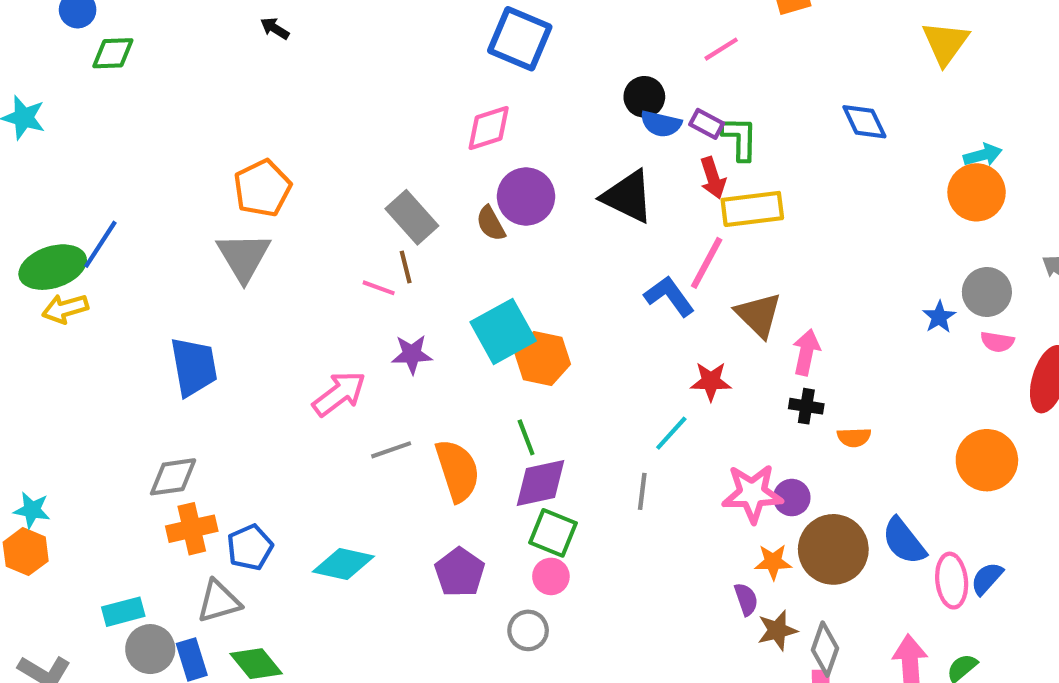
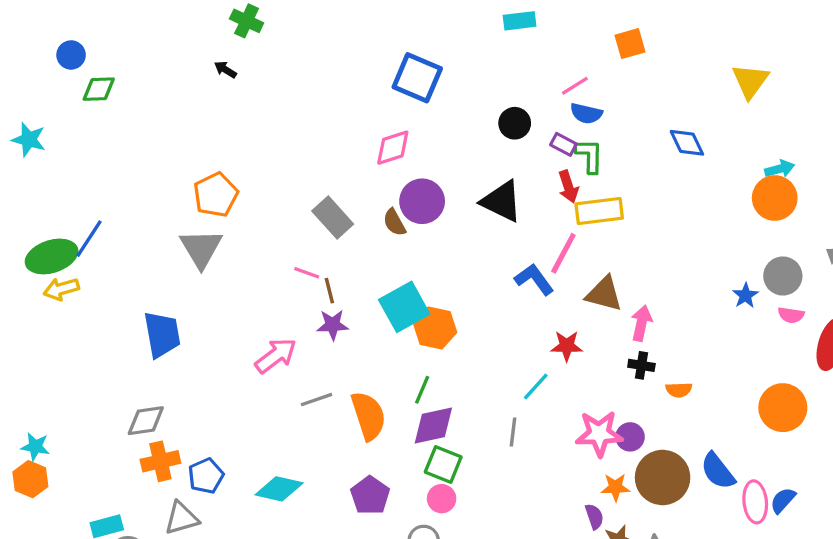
blue semicircle: (661, 124) -> (586, 113), moved
brown line: (406, 267) -> (329, 291), moved
brown triangle: (759, 315) -> (604, 294), turned -30
green line: (526, 437) -> (422, 390), turned 44

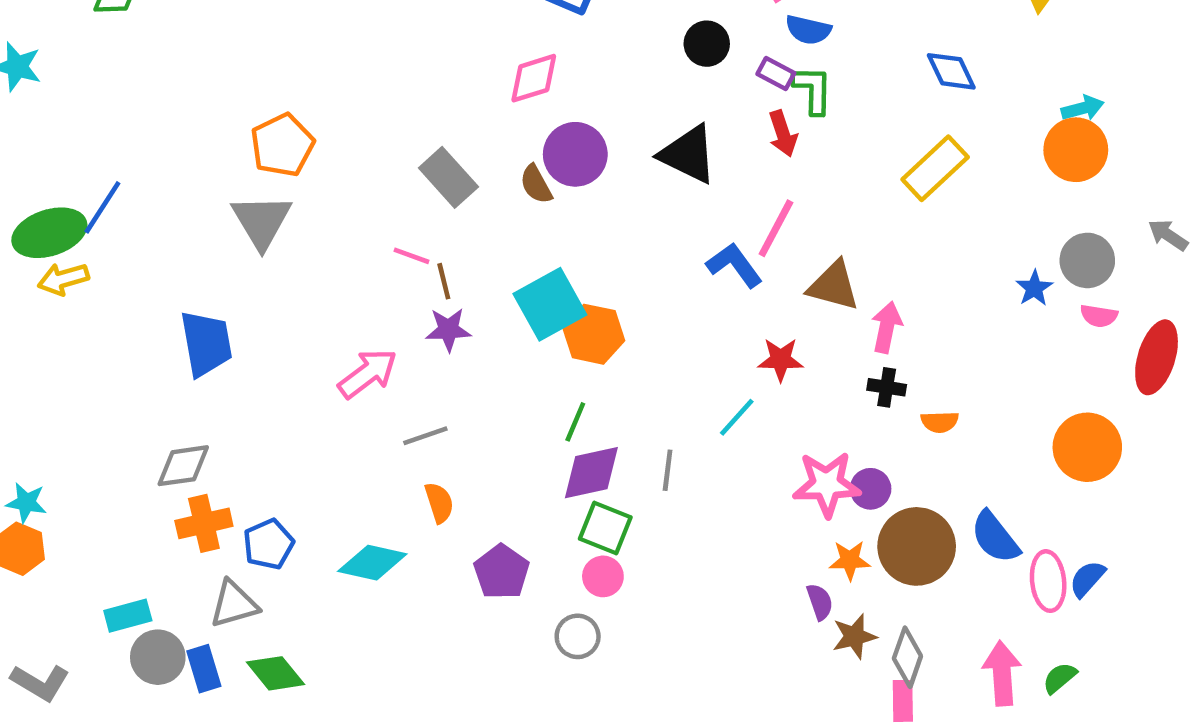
yellow rectangle: (599, 211) -> (935, 168), moved, turned -36
orange semicircle: (368, 416) -> (439, 503), moved, size x0.6
gray line: (513, 432) -> (668, 470), moved

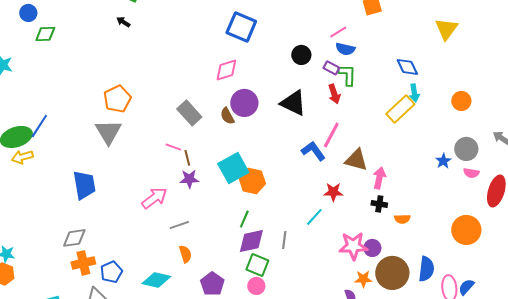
cyan arrow: (1083, 108) -> (414, 93), moved, turned 96
orange circle: (1076, 150) -> (461, 101), size x0.7
blue semicircle: (995, 537) -> (426, 269), turned -135

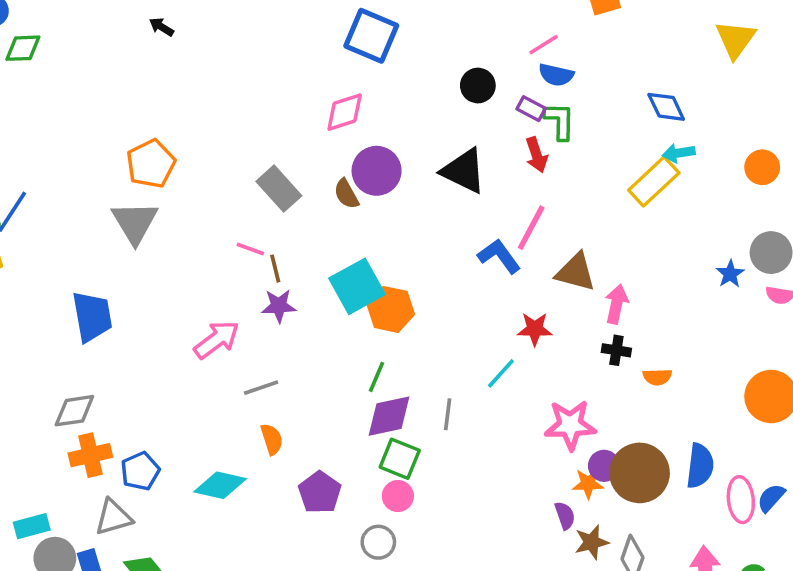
cyan arrow: (414, 93) -> (679, 153), turned 90
purple circle: (372, 248) -> (604, 466), moved

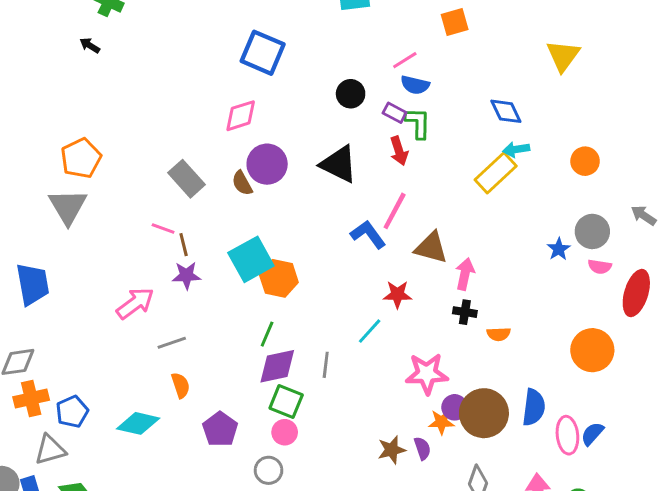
brown star: (592, 542) -> (392, 450), moved

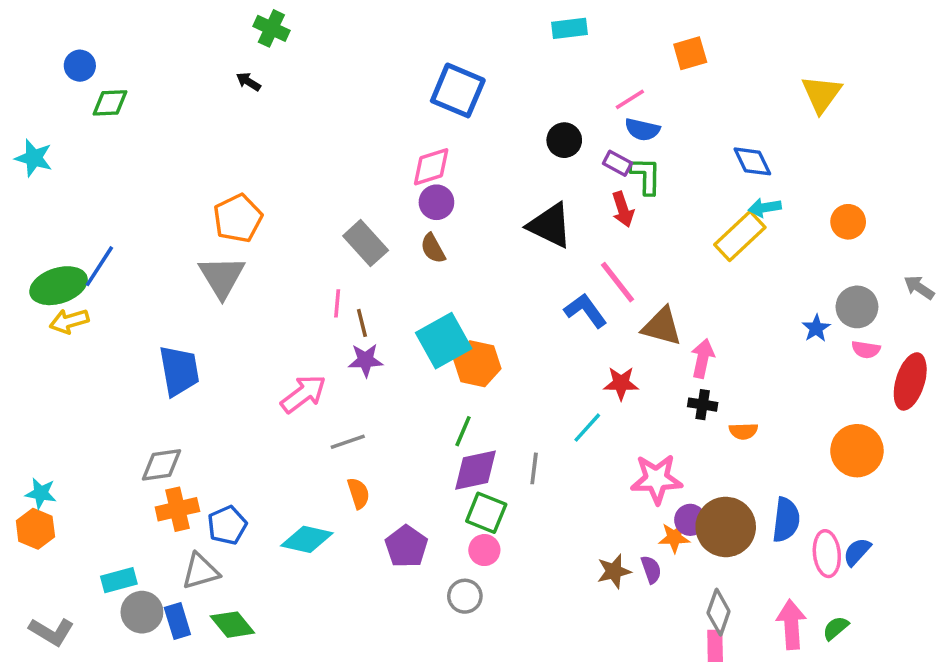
purple circle: (267, 164) -> (436, 202), moved, size x0.7
pink line: (395, 211) -> (617, 282), turned -66
pink line: (163, 229) -> (337, 303), turned 75

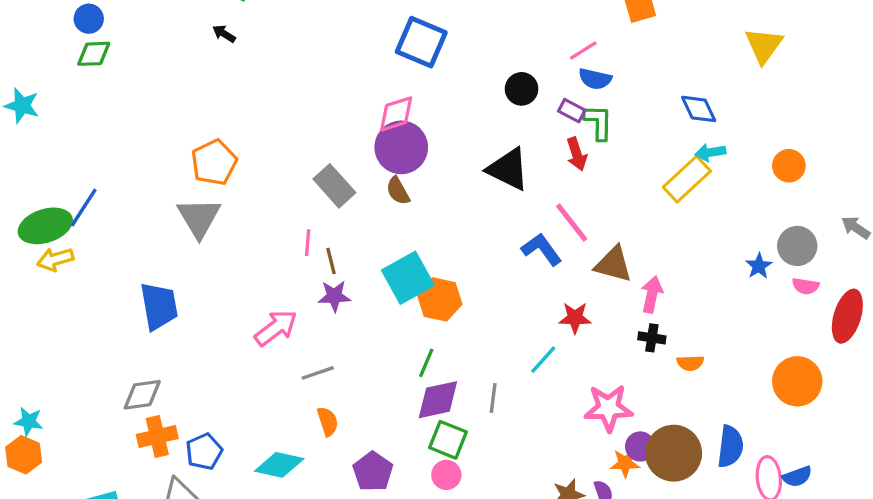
blue circle: (80, 66) -> (89, 19), moved
purple circle: (436, 202) -> (401, 147), size x1.6
blue semicircle: (857, 552) -> (797, 477), turned -152

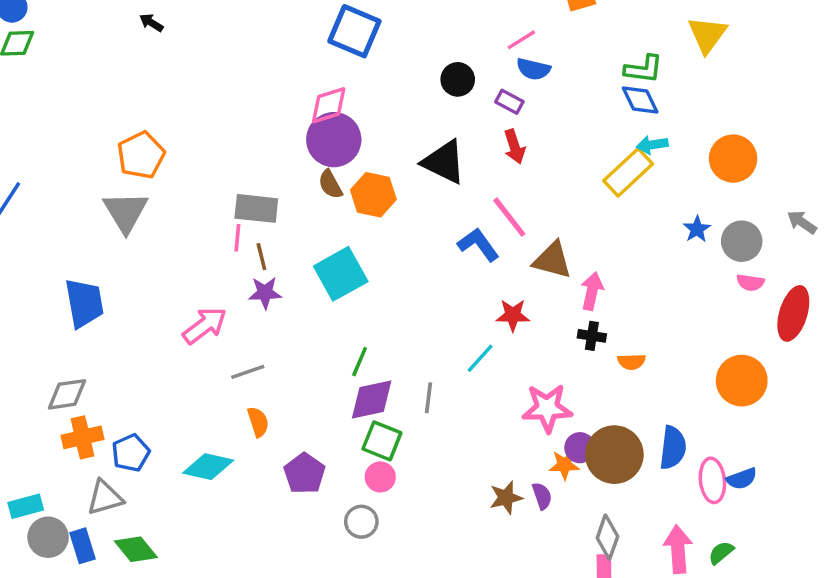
green L-shape: (598, 122) -> (644, 69), moved, turned 96
orange circle: (789, 166) -> (733, 159), size x1.4
gray rectangle: (334, 186) -> (256, 208), moved, turned -42
blue star: (759, 266) -> (697, 229), moved
orange hexagon: (440, 299) -> (373, 195), moved

